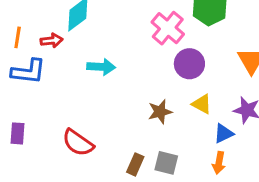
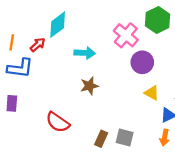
red arrow: (52, 40) -> (38, 45), turned -35
cyan arrow: (101, 67) -> (85, 53), moved
brown star: (160, 112) -> (89, 86), moved
purple rectangle: (18, 133) -> (12, 103), moved

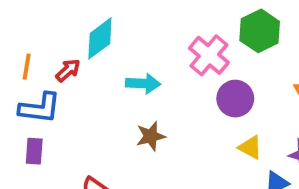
purple rectangle: (12, 103) -> (34, 151), moved

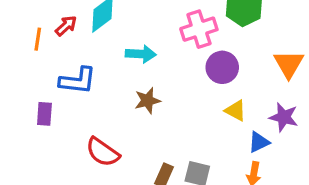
pink cross: (209, 55) -> (199, 29), turned 32
red arrow: (68, 70) -> (66, 26), moved
blue L-shape: (40, 108) -> (78, 81), moved

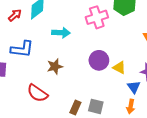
purple circle: (222, 67) -> (99, 60), moved
brown star: (147, 101) -> (55, 66), moved
blue triangle: (259, 142) -> (134, 87), turned -40

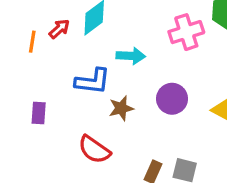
blue L-shape: (22, 49) -> (93, 81), moved
purple circle: (99, 60) -> (172, 99), moved

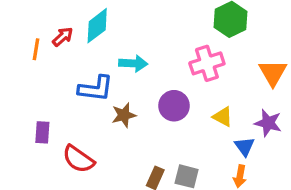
pink cross: (186, 32) -> (207, 63), moved
purple rectangle: (39, 113) -> (42, 132), moved
red semicircle: (94, 150) -> (78, 159), moved

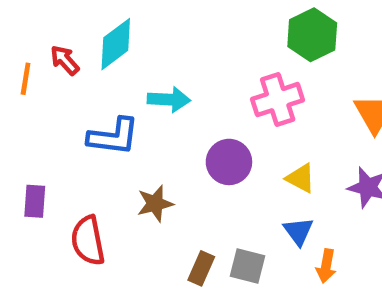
red arrow: (63, 37) -> (65, 60), turned -90
brown star: (124, 115) -> (155, 204), moved
blue triangle: (245, 146) -> (298, 231), moved
red semicircle: (78, 159) -> (88, 241), turned 44

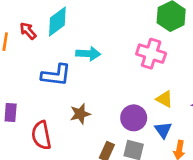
pink cross: (278, 100) -> (151, 54), turned 36
purple circle: (229, 162) -> (134, 118), moved

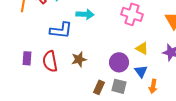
red semicircle: (41, 135) -> (50, 61), moved

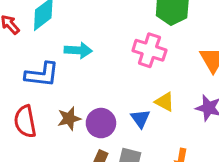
purple circle: (119, 62) -> (101, 123), moved
blue triangle: (141, 71) -> (140, 118), moved

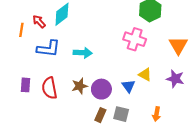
cyan arrow: (78, 50) -> (83, 53), moved
blue L-shape: (42, 75) -> (48, 49), moved

